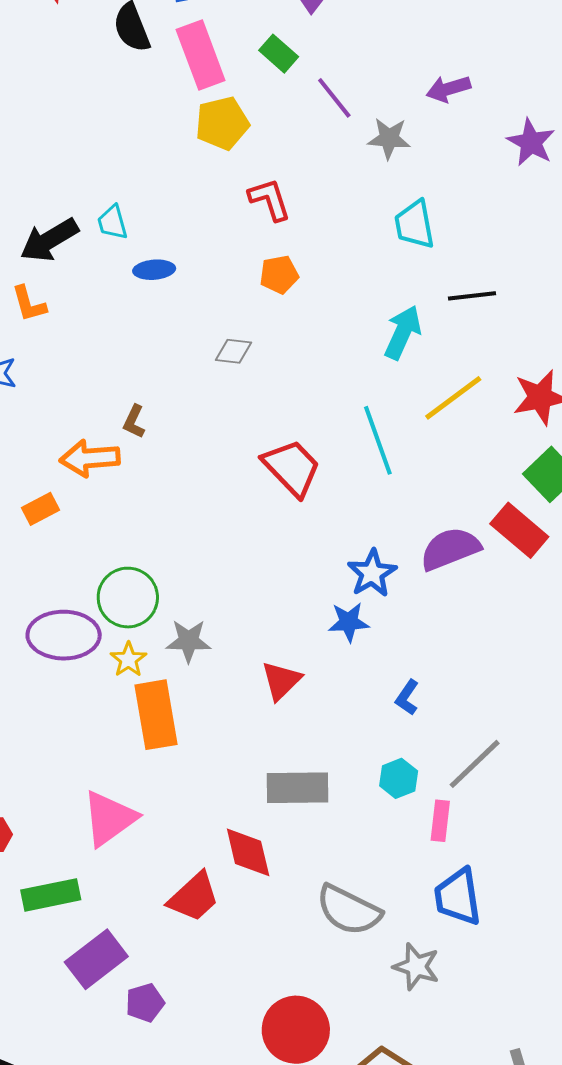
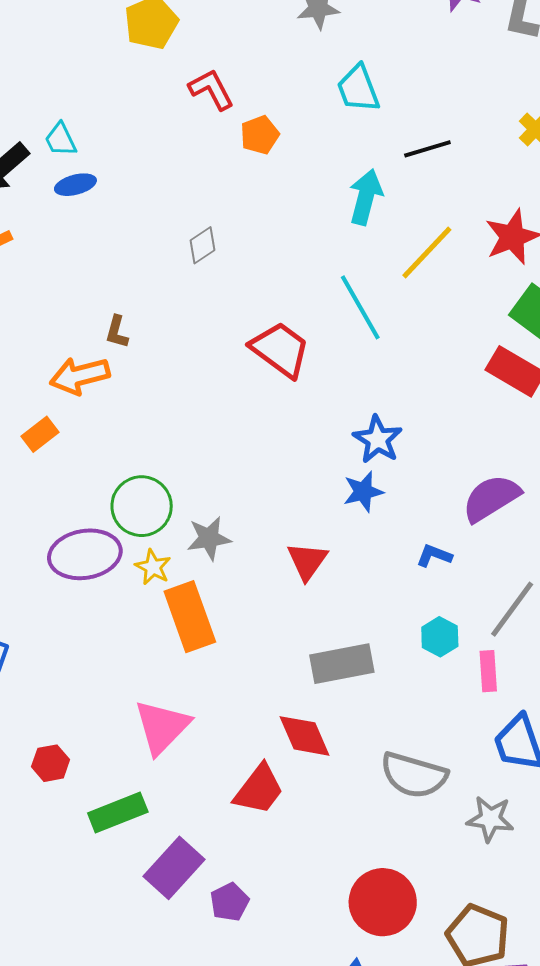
blue ellipse: (154, 270) -> (75, 185), moved
orange pentagon: (279, 275) -> (260, 135), moved
gray diamond: (234, 351) -> (202, 245), turned -30
purple semicircle: (450, 549) -> (491, 498), moved
blue L-shape: (407, 697) -> (434, 556), turned 87

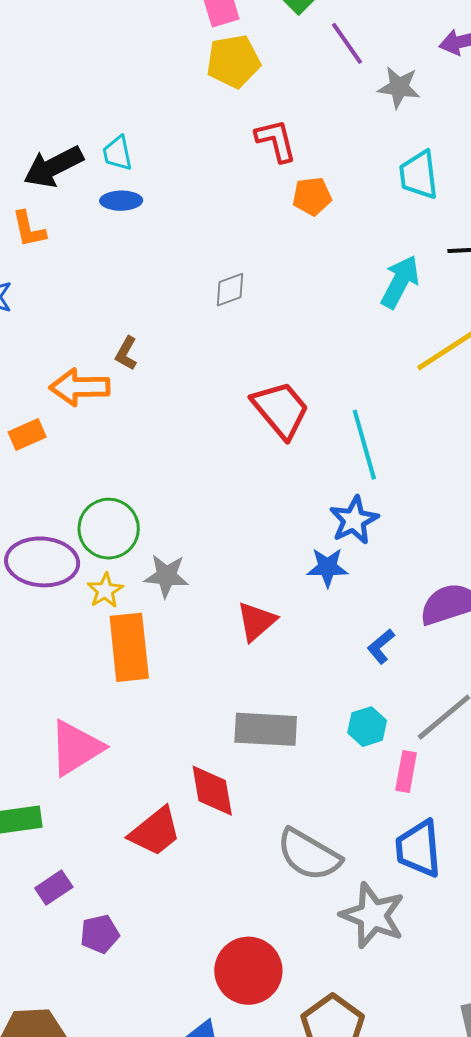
cyan line: (360, 307) -> (364, 445), moved
blue L-shape: (434, 556) -> (381, 646), turned -75
gray star: (490, 819) -> (373, 915), size x1.4
purple rectangle: (174, 868) -> (54, 888), size x0.6

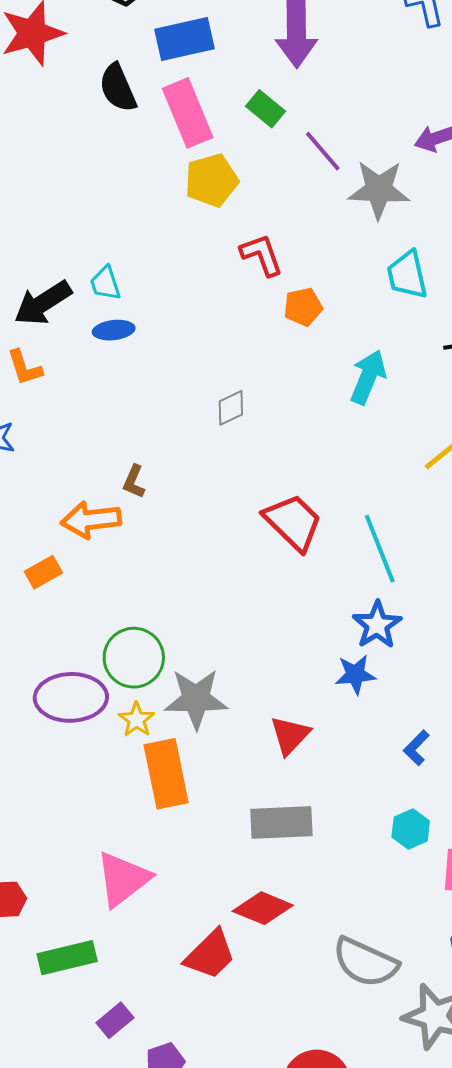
gray star: (399, 87) -> (379, 190), size x1.4
cyan arrow: (400, 282) -> (368, 377), moved
gray star: (166, 576) -> (196, 699), size x1.4
gray rectangle: (266, 729) -> (281, 823), moved
red diamond: (212, 791) -> (263, 908), turned -52

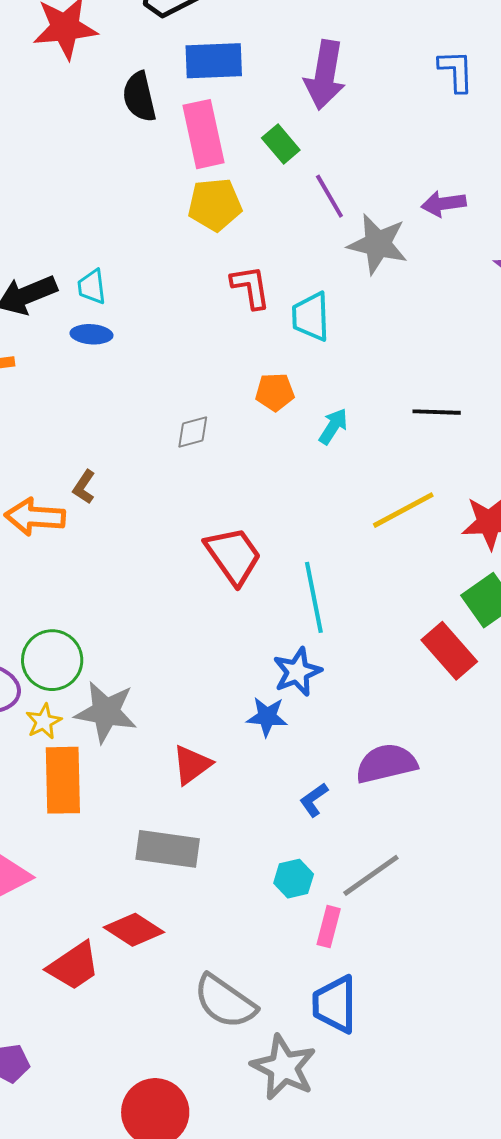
cyan trapezoid: (407, 275) -> (311, 317), moved
orange pentagon: (303, 307) -> (275, 392), moved
cyan arrow: (368, 377) -> (333, 426), size x0.7

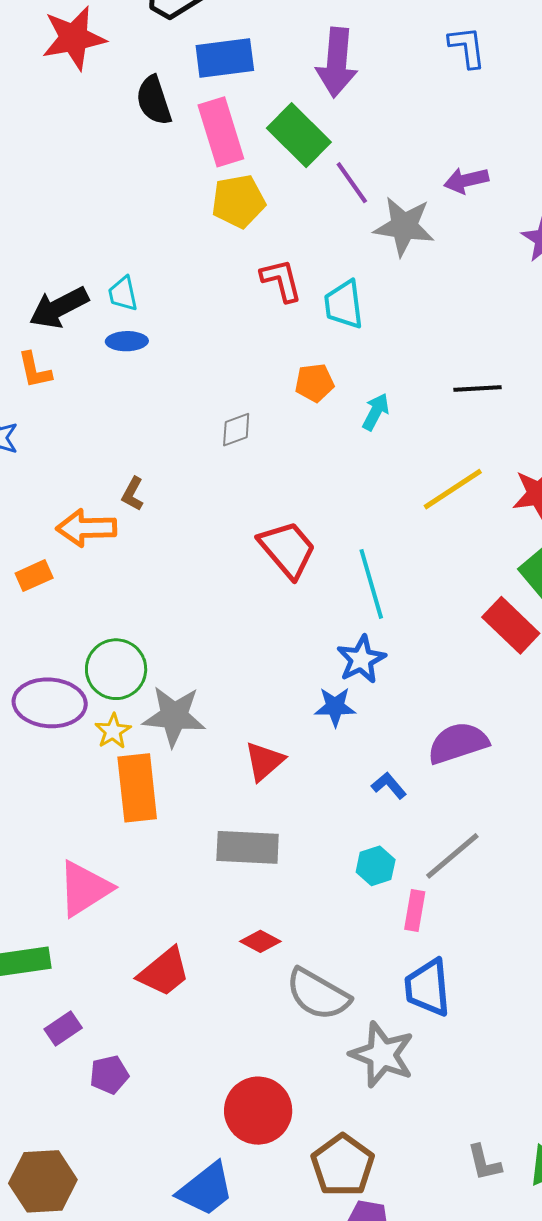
green rectangle: (281, 144) -> (299, 135), size x1.6
blue L-shape: (314, 800) -> (389, 786), turned 90
red diamond: (134, 930) -> (260, 941), moved, size x0.7

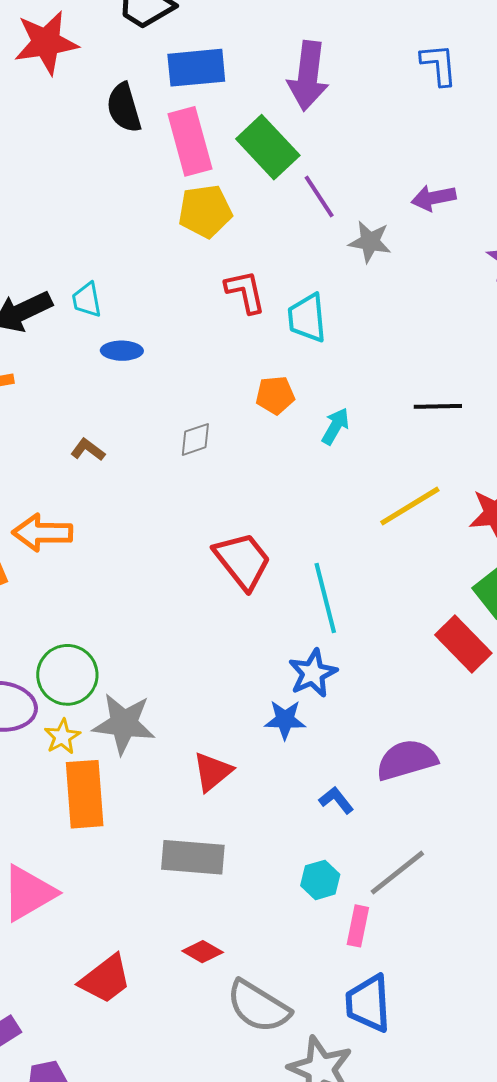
gray star: (404, 226) -> (370, 242), size x0.7
blue ellipse: (127, 341) -> (122, 351), moved
brown L-shape: (133, 494) -> (88, 450), moved, turned 96

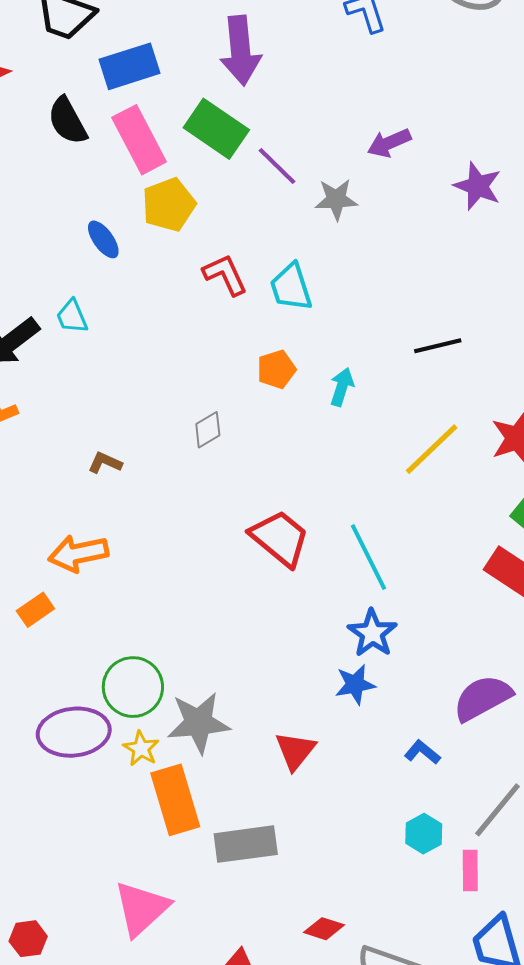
blue ellipse: (122, 351) -> (103, 239), moved, turned 66
gray rectangle: (193, 857) -> (246, 844), moved

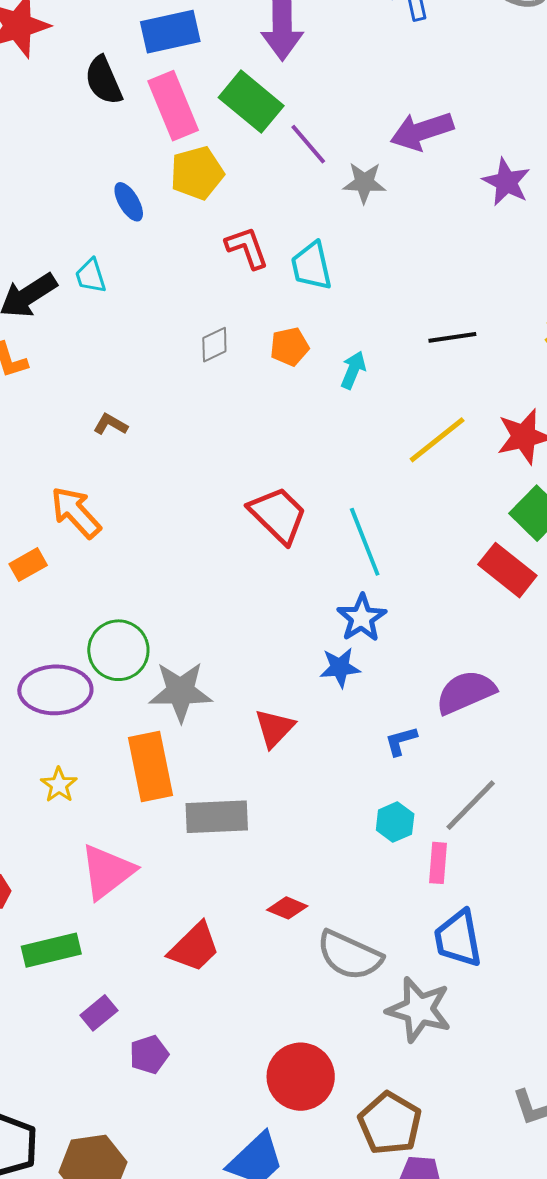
purple arrow: (389, 143) -> (422, 131), size x1.4
gray diamond: (208, 430) -> (214, 345), moved
orange arrow: (78, 553) -> (76, 512), turned 54
yellow star: (141, 748) -> (59, 785), moved
blue L-shape: (422, 752) -> (401, 741), turned -60

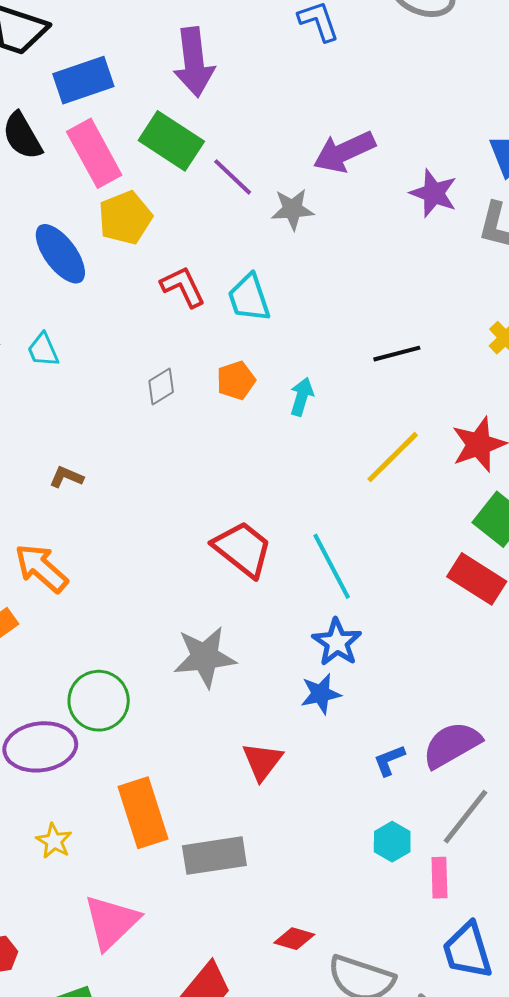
blue ellipse: (129, 202) -> (60, 254), size x1.6
cyan trapezoid: (91, 276) -> (43, 350), moved
gray star: (181, 692) -> (205, 657), moved
purple semicircle: (466, 692) -> (452, 745), moved

